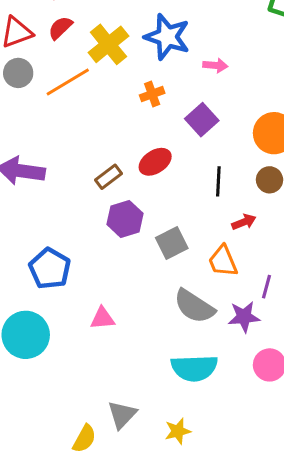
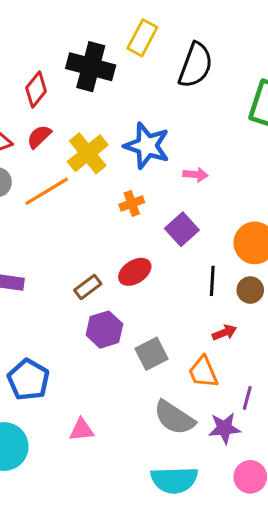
black line: (218, 181) -> (212, 281), moved

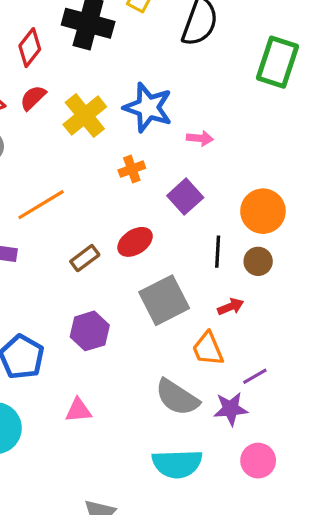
orange line: (47, 191) -> (41, 205), moved
purple hexagon: (104, 330) -> (90, 331), moved
gray square: (152, 354) -> (164, 300), moved, size x1.4
purple line: (247, 398) -> (255, 376), turned 45

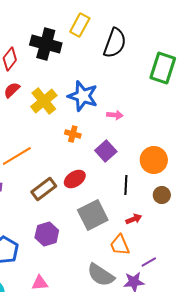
orange cross: (132, 169) -> (73, 134), turned 35
brown rectangle: (85, 258) -> (44, 189), size x1.4
brown circle: (258, 261) -> (162, 195), moved

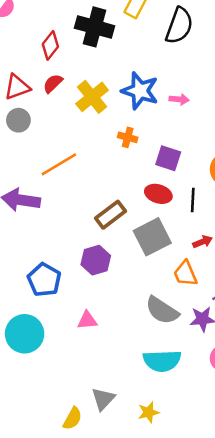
pink arrow: (115, 115) -> (179, 99), moved
purple square: (106, 151) -> (168, 158), turned -30
red ellipse: (75, 179) -> (158, 194), moved, turned 50
brown rectangle: (44, 189) -> (110, 215), moved

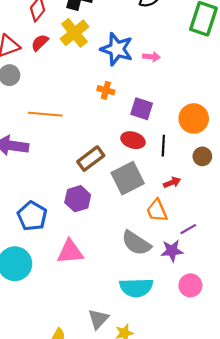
yellow cross: (92, 97) -> (74, 33), moved
orange line: (59, 164) -> (45, 114), turned 36
pink triangle: (87, 320) -> (70, 252), size x1.5
gray triangle: (103, 399) -> (98, 319), moved

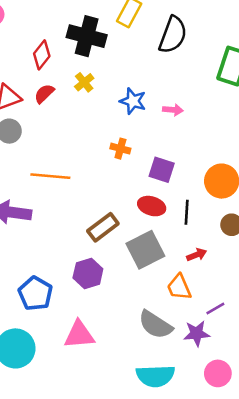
yellow cross: (74, 33) -> (84, 82), size x0.6
blue star: (117, 49) -> (133, 101), size x0.7

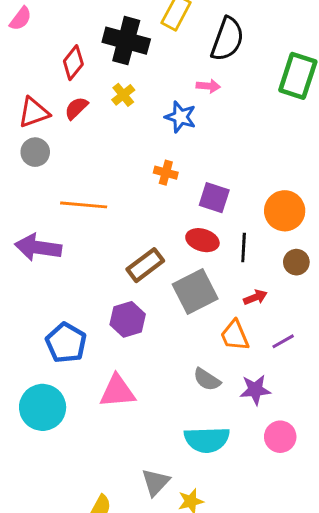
pink arrow: (173, 110) -> (208, 86), moved
purple line: (215, 308) -> (283, 341), moved
gray semicircle: (155, 325) -> (207, 380), size x0.7

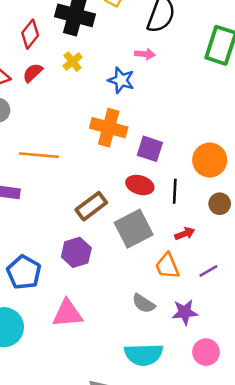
orange cross: (166, 173) -> (109, 128), size x1.8

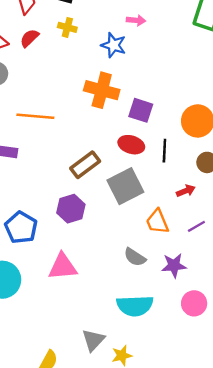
yellow cross: (73, 62) -> (67, 27), turned -36
red arrow: (185, 234) -> (186, 191), moved

